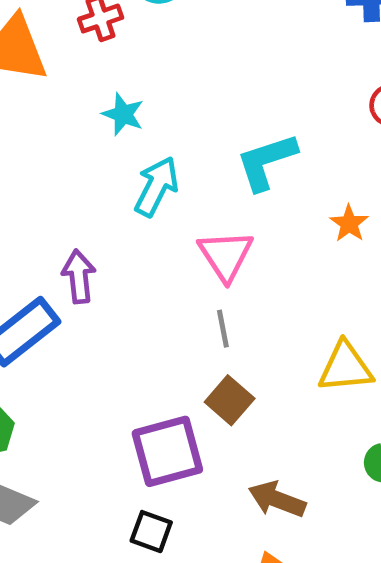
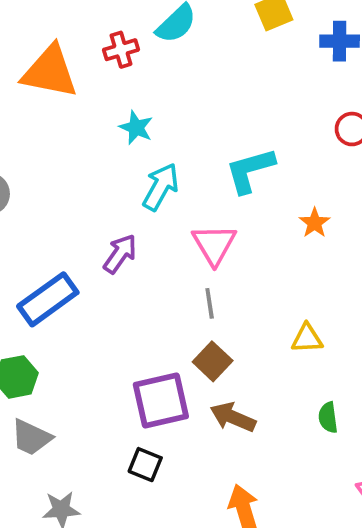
purple arrow: (79, 277) -> (120, 254), moved, turned 39
yellow triangle: (345, 367) -> (307, 338), size x0.7
brown arrow: (277, 499) -> (233, 417), moved

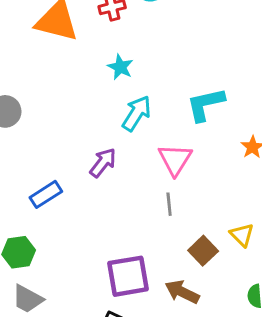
blue rectangle: (48, 299) -> (46, 194), size x0.7
yellow triangle: (307, 338) -> (242, 235), turned 45
brown square: (213, 361) -> (203, 251), moved

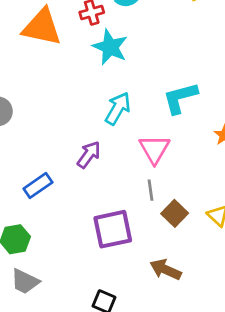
cyan star: (120, 67) -> (110, 47), moved, size x1.5
brown square: (203, 251) -> (175, 213), moved
purple square: (128, 276) -> (113, 229), moved

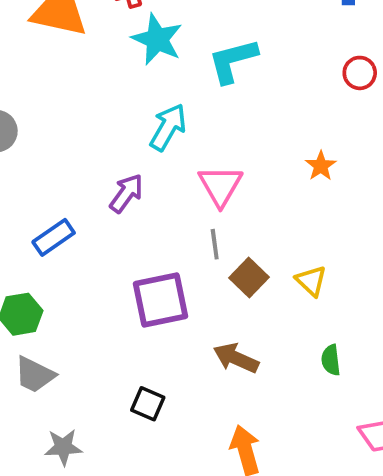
cyan L-shape: (180, 98) -> (233, 61), moved

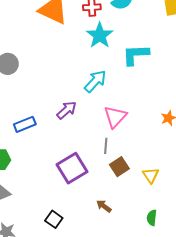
purple square: (160, 300) -> (72, 168), turned -32
brown arrow: (236, 358) -> (104, 206), size x0.7

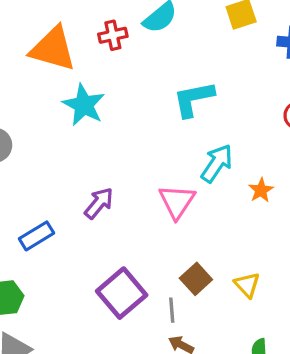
cyan star: (100, 35) -> (84, 105), moved
cyan arrow: (95, 81) -> (217, 163), moved
gray line: (106, 146) -> (172, 310), moved

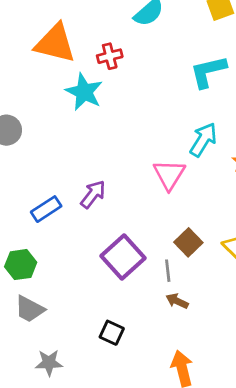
red cross: (113, 35) -> (110, 56), moved
cyan L-shape: (194, 99) -> (208, 72), moved
purple arrow: (99, 203) -> (93, 194), moved

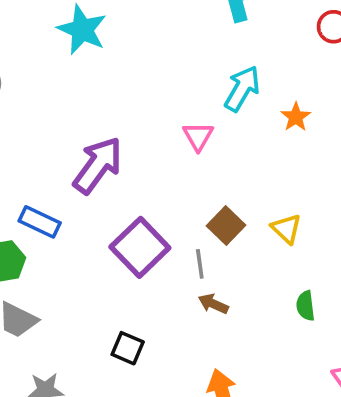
pink triangle: (169, 175) -> (198, 136), size x0.7
purple arrow: (93, 194) -> (98, 165), size x1.5
blue rectangle: (46, 209) -> (40, 222), moved, turned 60

